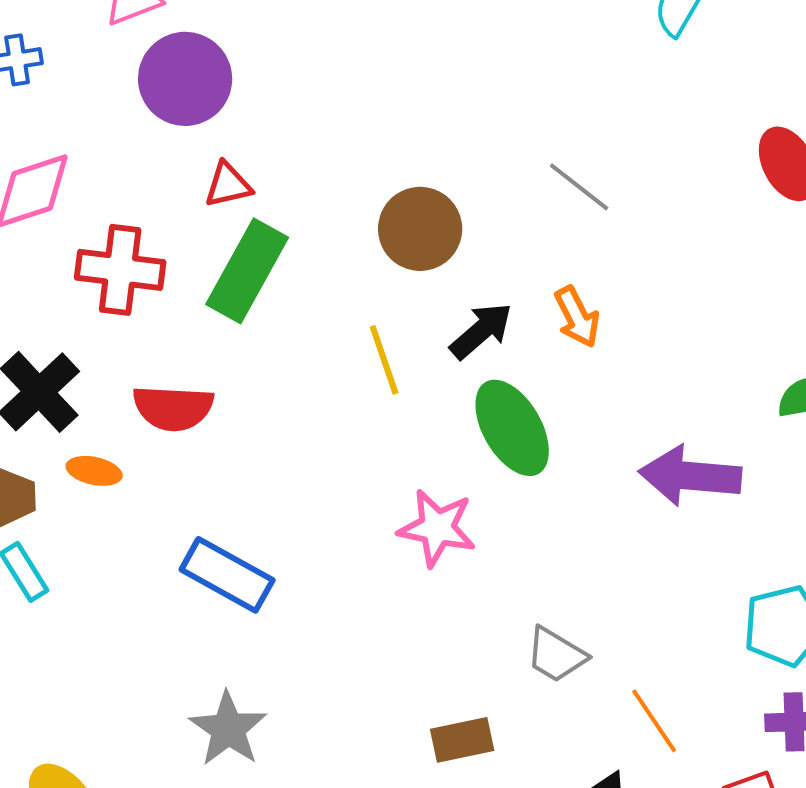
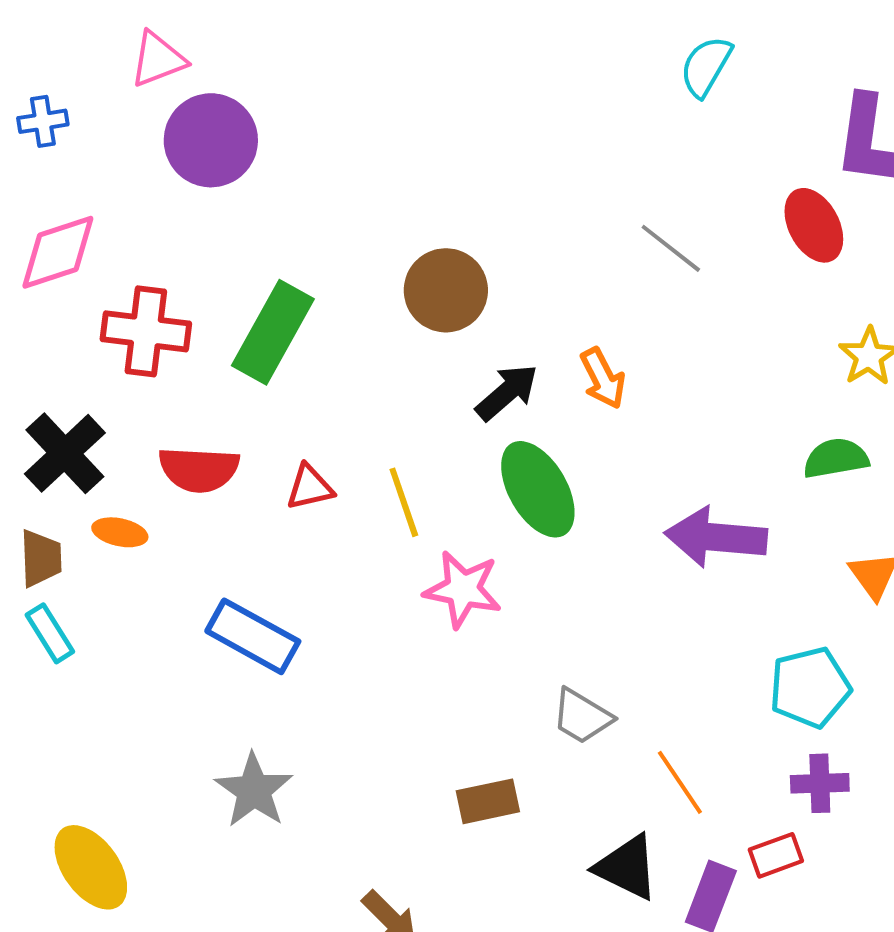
red triangle: (228, 185) -> (310, 487), moved
gray line: (579, 187) -> (671, 248), moved
yellow line: (384, 360) -> (404, 502), moved

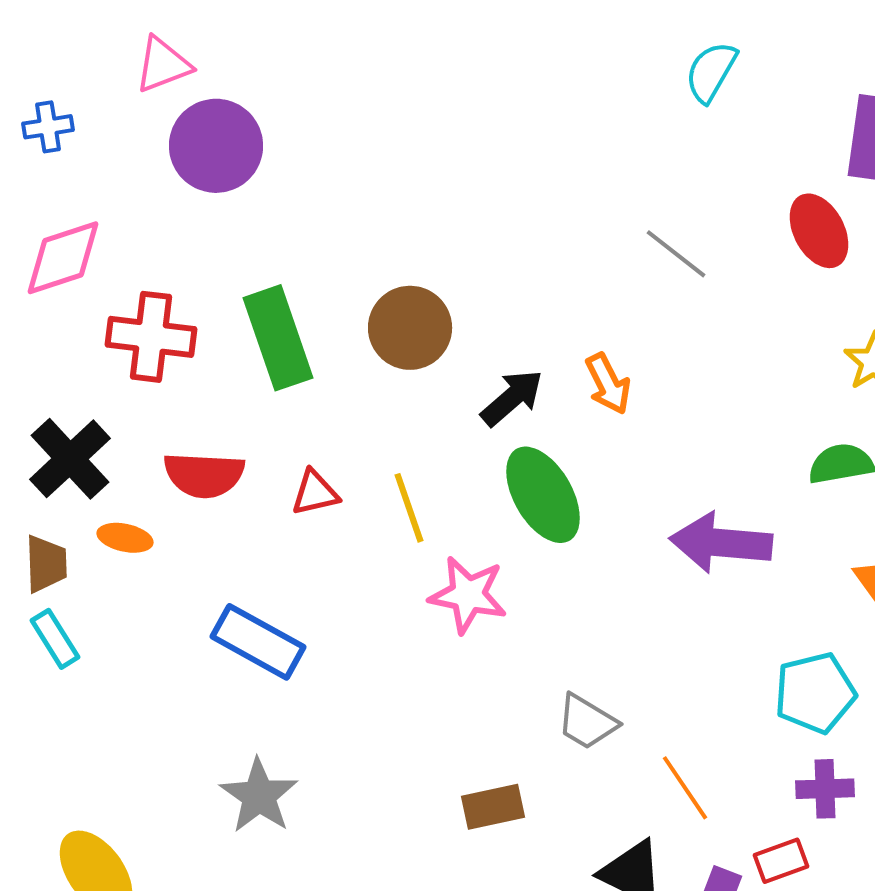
brown circle: (446, 290) -> (410, 328), moved
green rectangle: (273, 332) -> (278, 338), turned -48

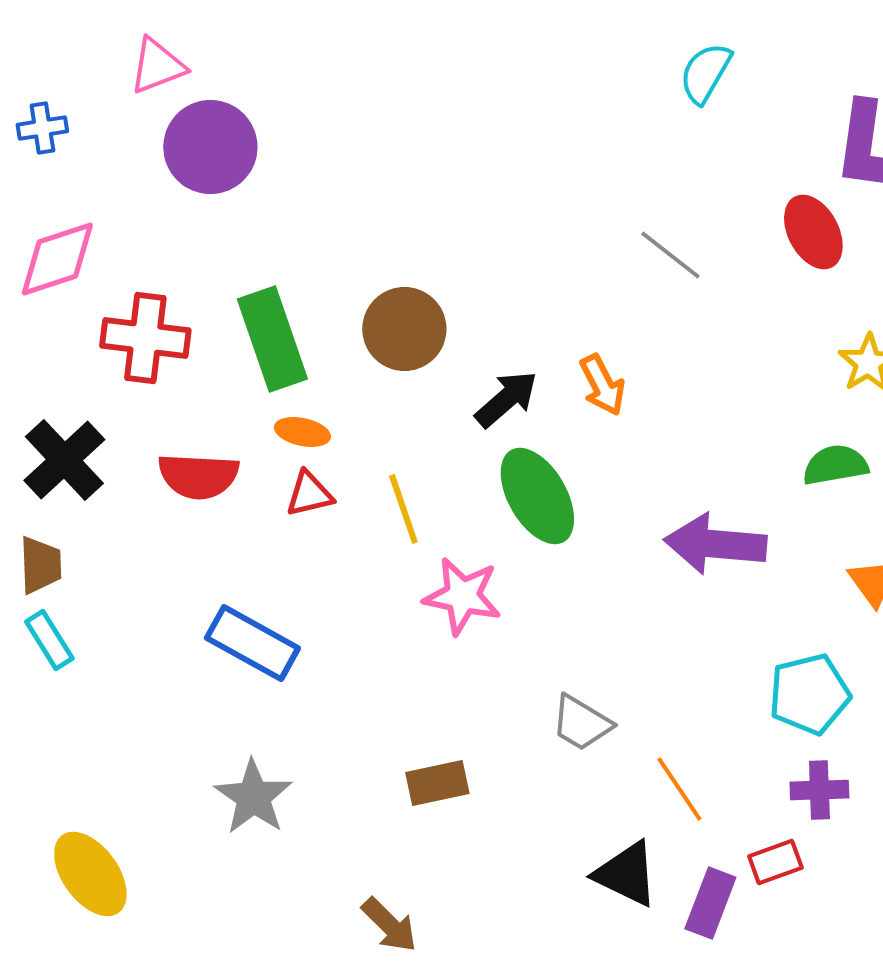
orange ellipse: (125, 538) -> (302, 432), moved
brown rectangle: (493, 807) -> (437, 783), moved

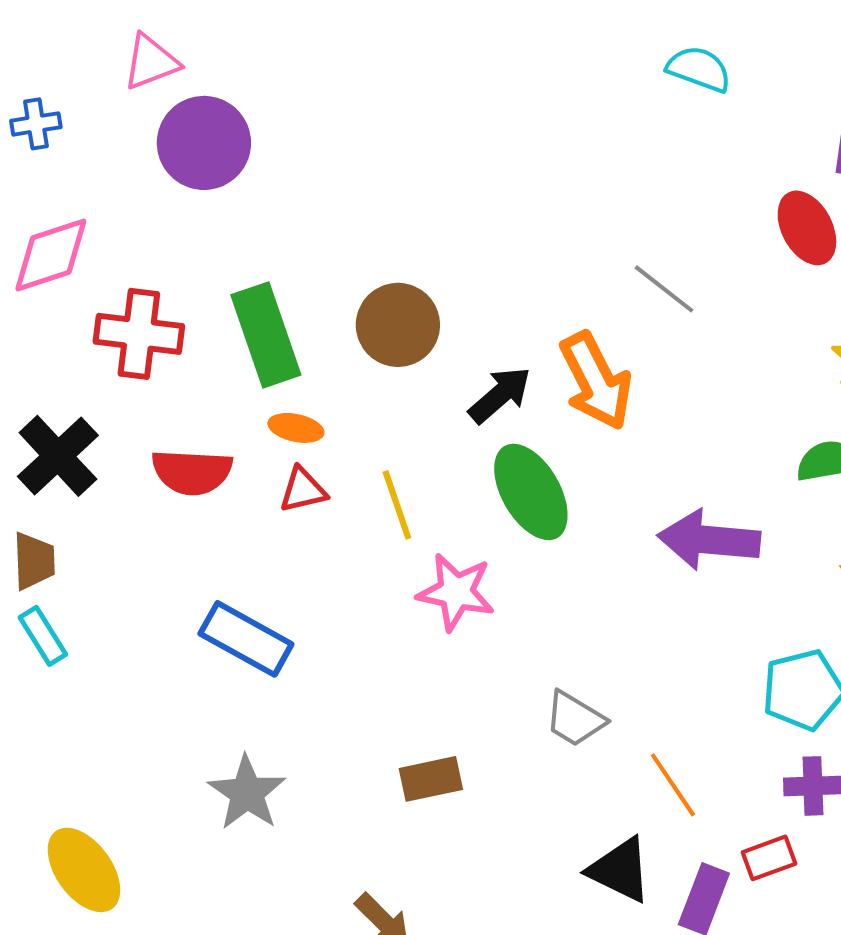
cyan semicircle: (705, 73) -> (699, 69), turned 80
gray line: (670, 255) -> (664, 289), moved
orange arrow: (602, 385) -> (596, 381), size x1.6

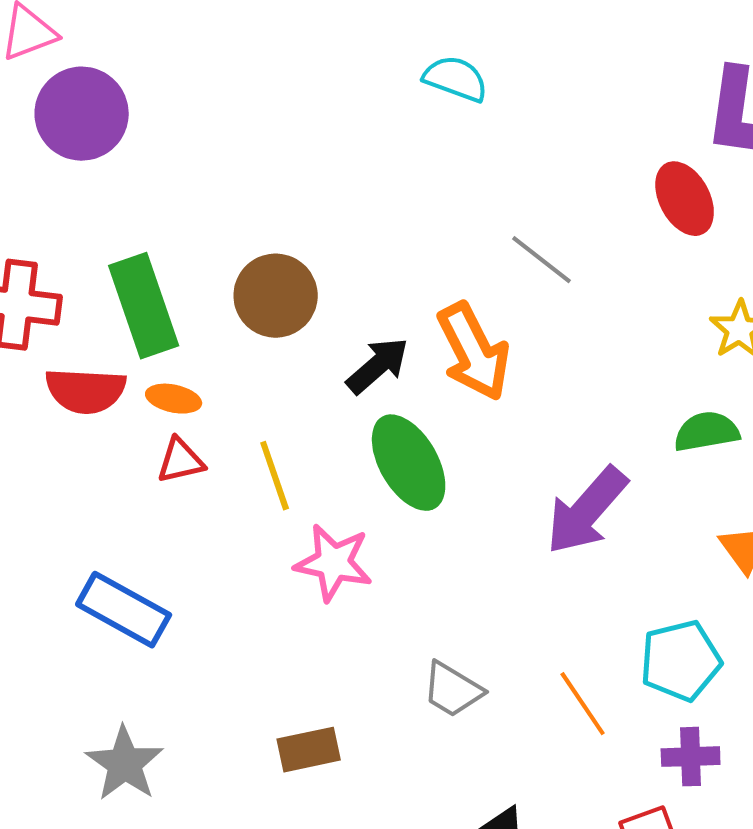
cyan semicircle: (699, 69) -> (456, 79), moved
red semicircle: (192, 472) -> (86, 391), moved
purple arrow: (709, 540) -> (587, 511), turned -54
orange line: (673, 785) -> (583, 704), moved

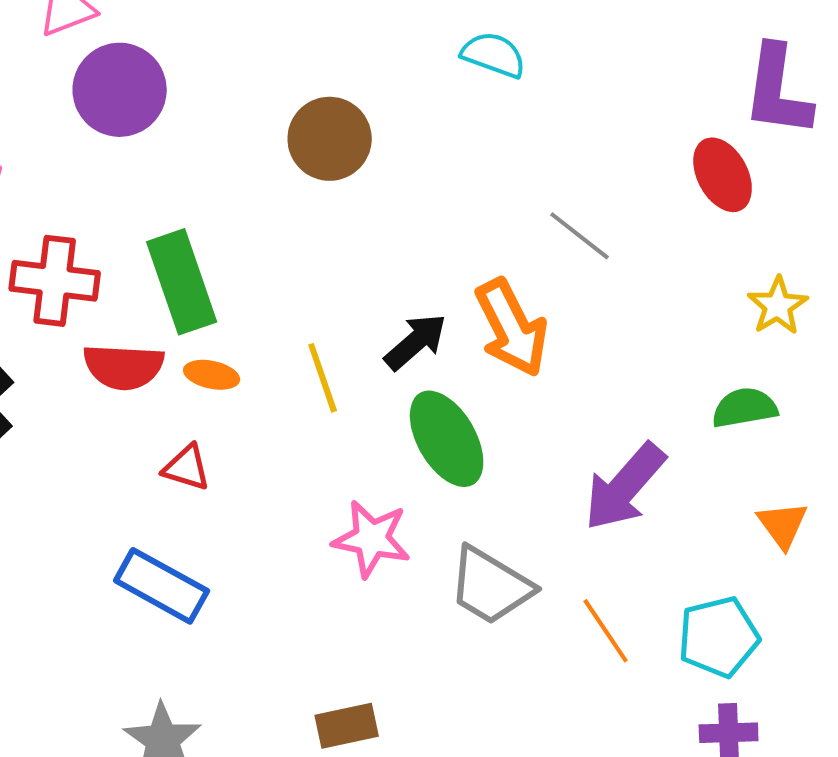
brown circle: (276, 296) -> (330, 139), moved
red triangle: (181, 461) -> (187, 468), moved, turned 30
yellow line: (275, 476) -> (323, 378), moved
gray trapezoid: (453, 690) -> (491, 586), moved, size x1.4
orange line: (583, 704) -> (606, 631), moved

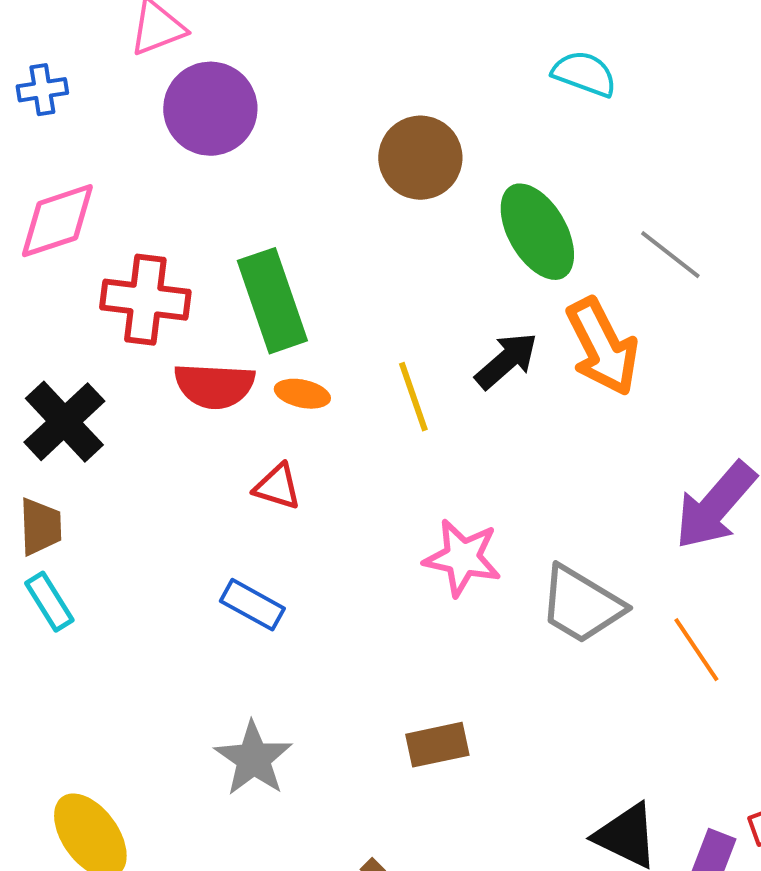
green ellipse: (447, 439) -> (537, 232), moved
blue rectangle: (162, 586) -> (252, 605), size x0.7

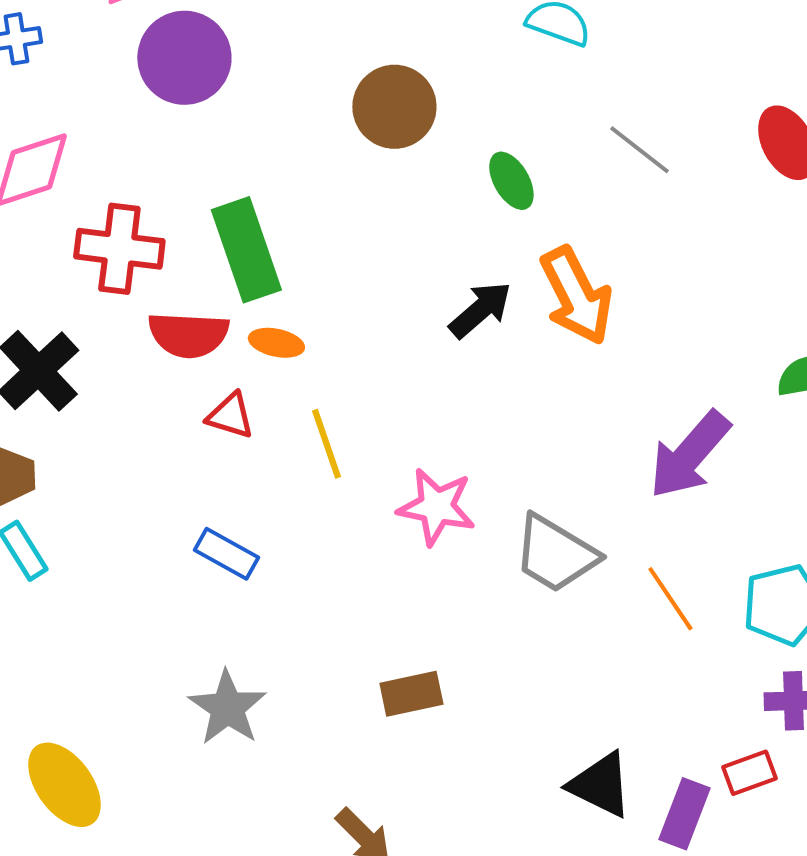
green ellipse: (537, 232) -> (511, 181), size x0.6
gray line: (670, 255) -> (639, 150), moved
yellow line: (413, 397) -> (326, 444), moved
red triangle: (277, 487) -> (230, 416), moved

